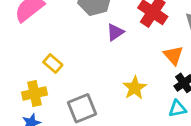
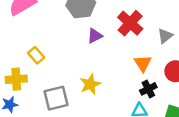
yellow star: (135, 88) -> (90, 84), moved

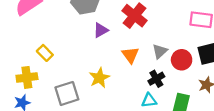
gray triangle: (165, 36) -> (160, 51), moved
orange triangle: (143, 63) -> (130, 55), moved

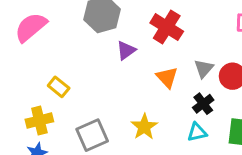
yellow star: (99, 78) -> (144, 127), moved

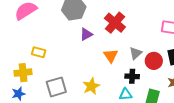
yellow rectangle: (59, 87) -> (39, 52), turned -32
black cross: (203, 104) -> (132, 76), turned 32

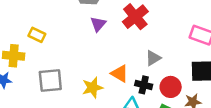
purple triangle: (86, 34) -> (98, 24), turned -32
orange triangle: (111, 56) -> (120, 73), moved, turned -35
red circle: (154, 61) -> (171, 87), moved

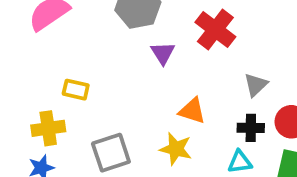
orange triangle: (120, 73) -> (192, 111), moved
yellow star: (92, 88) -> (176, 149), turned -30

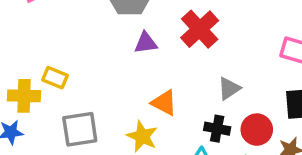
purple triangle: (163, 53) -> (146, 43), turned 45
yellow rectangle: (76, 90) -> (55, 78), moved

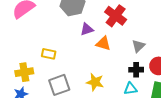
yellow rectangle: (55, 78) -> (49, 54), moved
orange triangle: (164, 103) -> (103, 43), moved

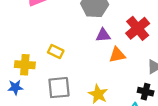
orange triangle: (103, 43) -> (117, 55), turned -42

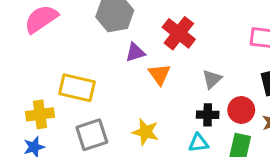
yellow rectangle: (56, 52) -> (77, 88), size x1.6
orange triangle: (117, 55) -> (159, 74), turned -42

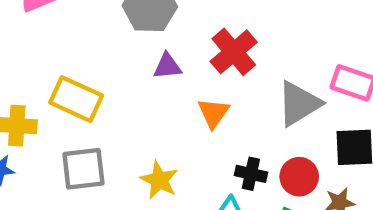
orange triangle: (159, 74) -> (214, 113), moved
gray triangle: (212, 79) -> (299, 104), moved, size x1.6

